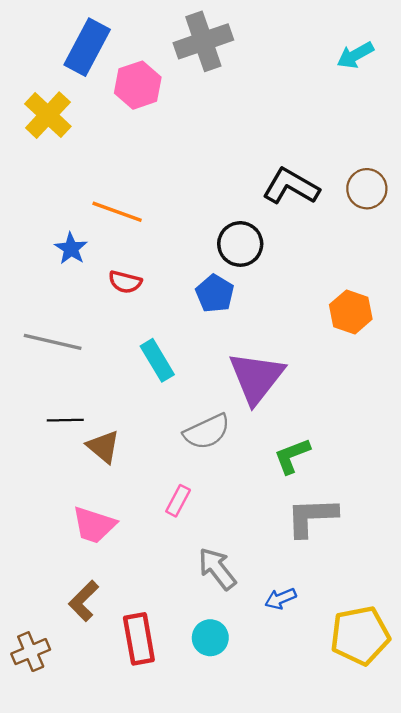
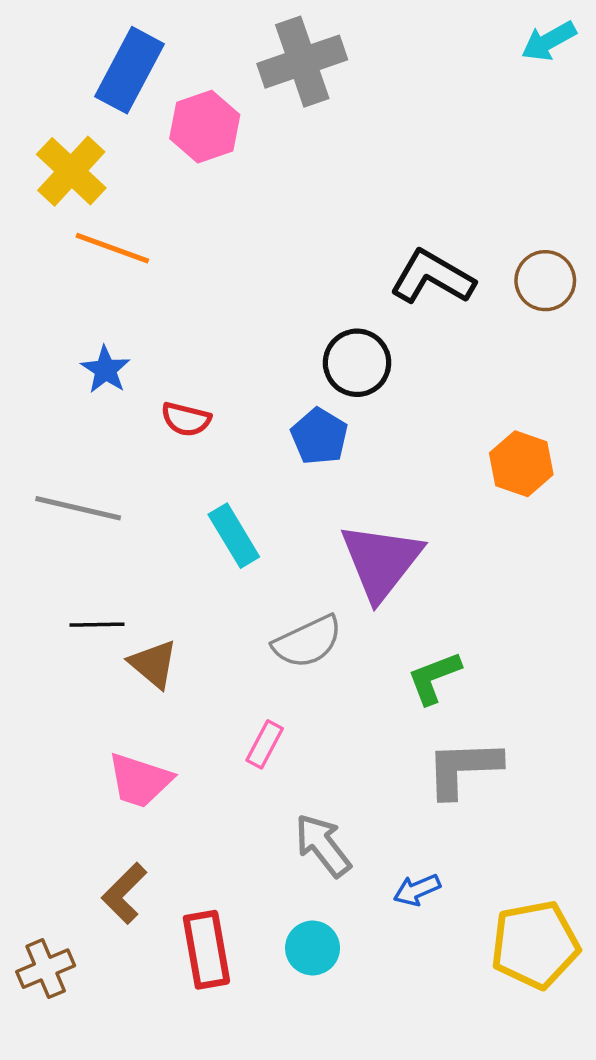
cyan arrow: (355, 55) -> (549, 41), moved
orange line: (117, 212) -> (112, 248), moved

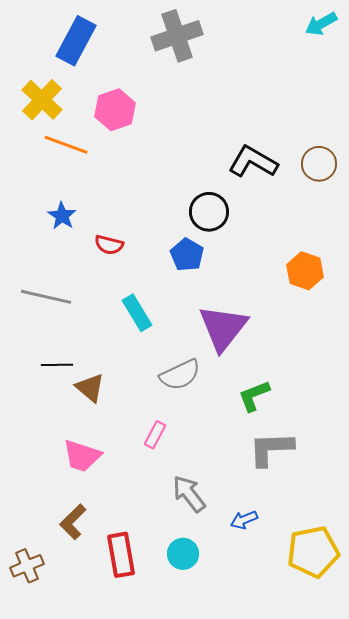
pink hexagon: (205, 127) -> (115, 110), moved

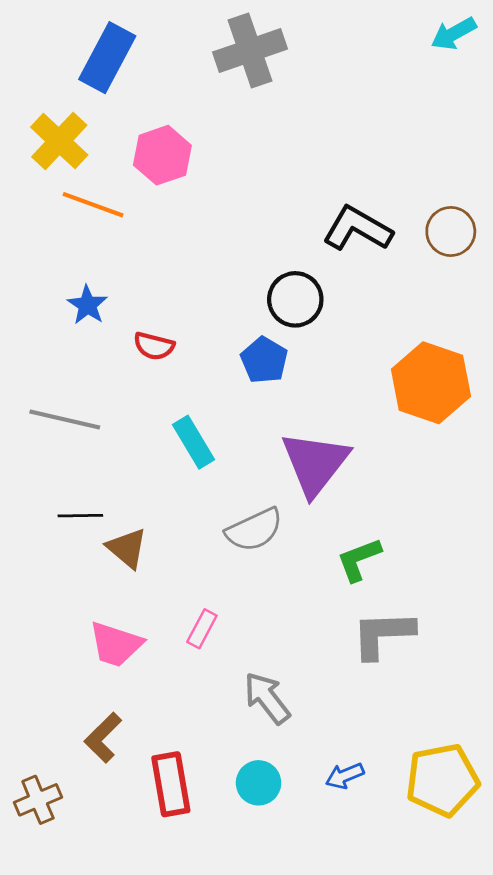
orange hexagon: (305, 271) -> (431, 383), size x1.5
pink rectangle: (155, 435) -> (202, 629), moved
blue arrow: (244, 520) -> (345, 776), moved

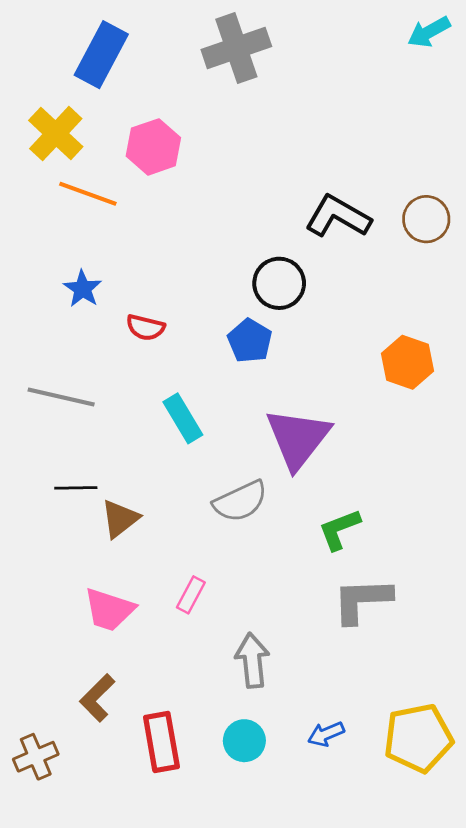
orange hexagon: (431, 383) -> (408, 362), size x0.7
brown triangle: (127, 548) -> (120, 519), turned 42
gray arrow: (267, 698) -> (252, 660), turned 32

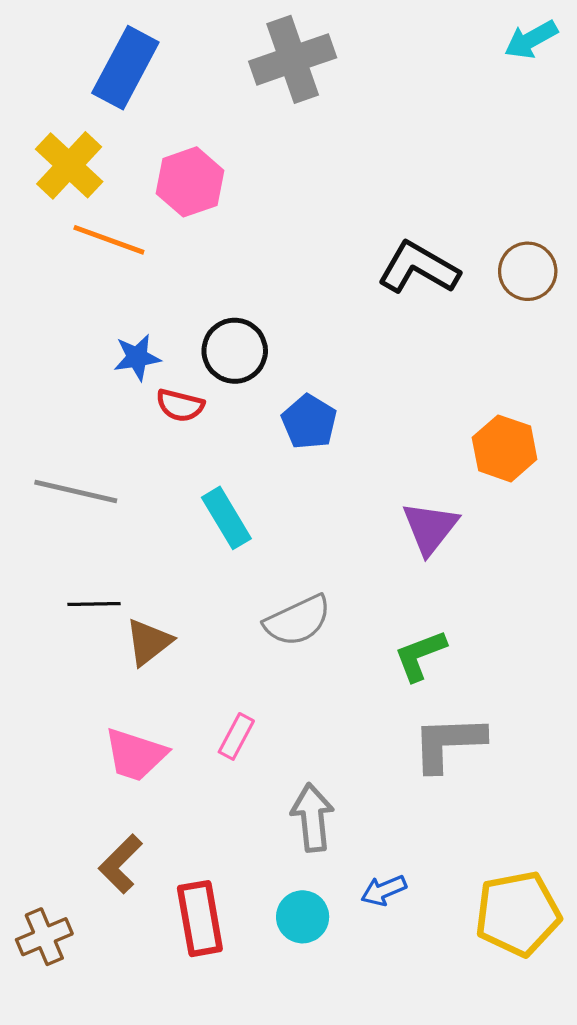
black circle: (279, 283) -> (235, 351), moved
blue star: (83, 289) -> (137, 357), moved, turned 30
purple triangle: (298, 438) -> (430, 528), moved, size x0.7
blue arrow: (326, 734) -> (384, 890), moved

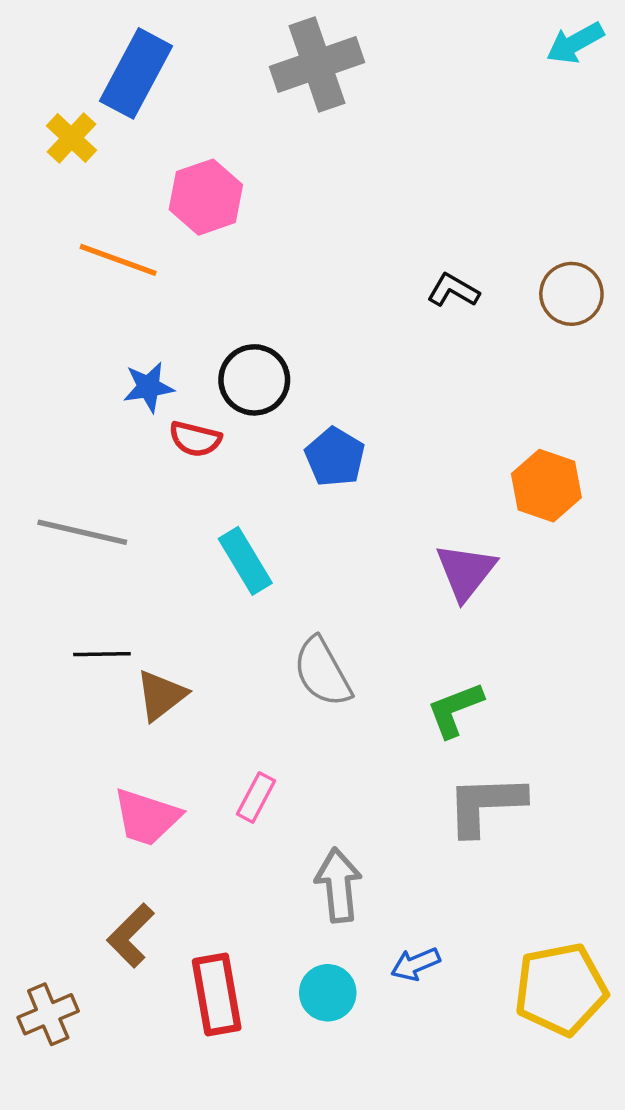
yellow cross: (69, 165) -> (71, 138), moved, size x0.7
black L-shape: (418, 268) -> (453, 290), size x0.6
gray semicircle: (298, 621) -> (322, 672), turned 86

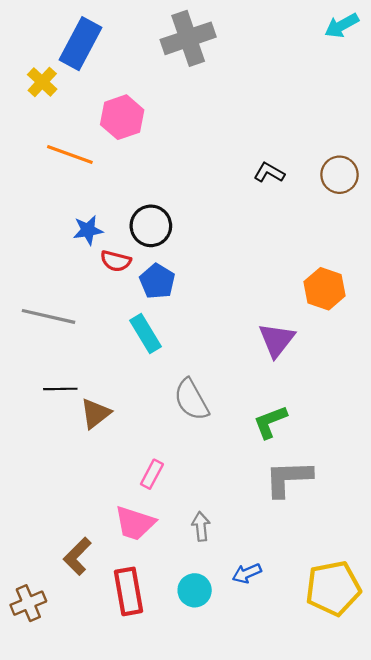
blue pentagon: (335, 457) -> (157, 281), moved
pink trapezoid: (147, 817) -> (135, 523), moved
gray arrow: (338, 885) -> (201, 526), size x0.7

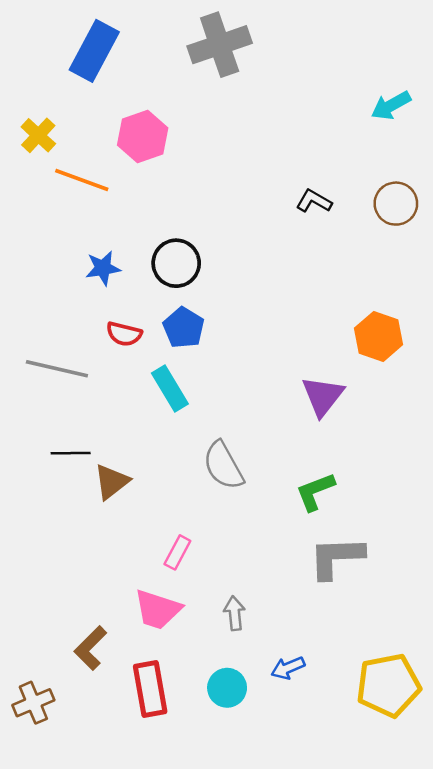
cyan arrow: (342, 26) -> (391, 106), moved
yellow cross: (42, 82) -> (38, 135), moved
red semicircle: (116, 261) -> (124, 334), moved

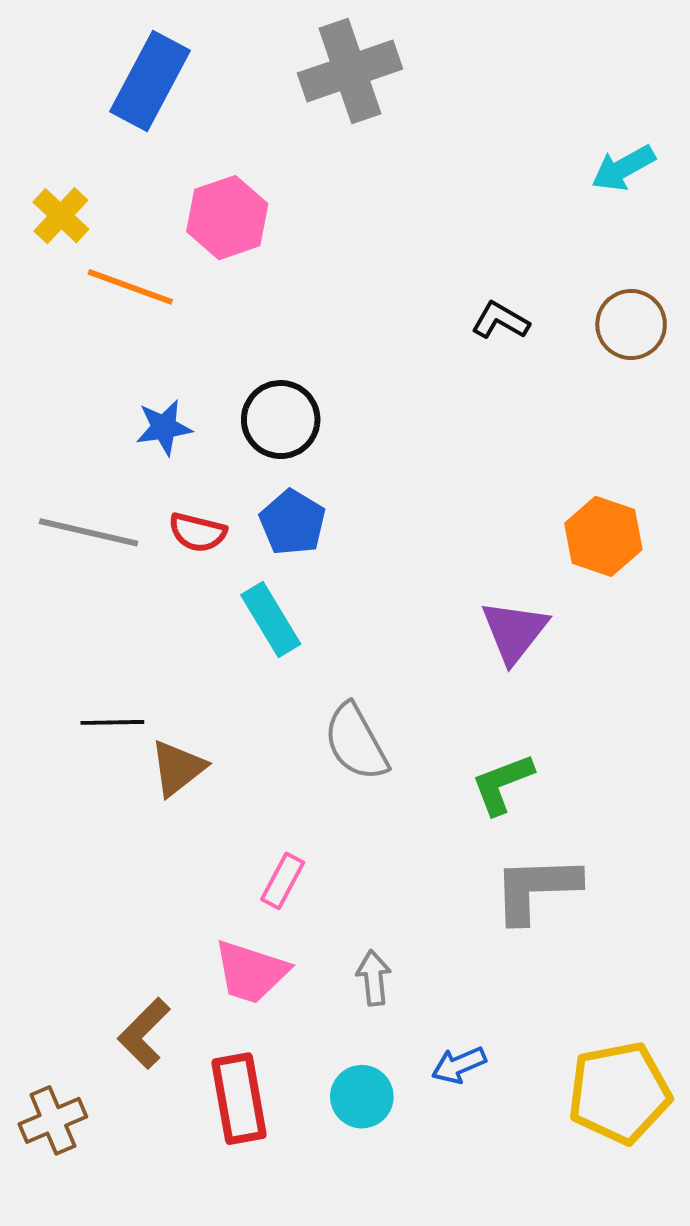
gray line: (57, 369) -> (89, 532), moved

